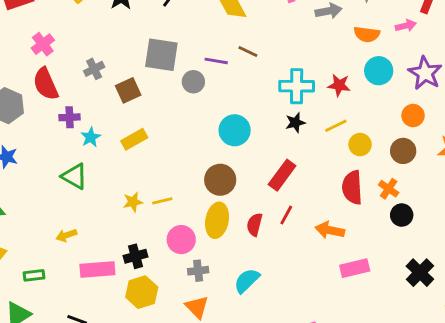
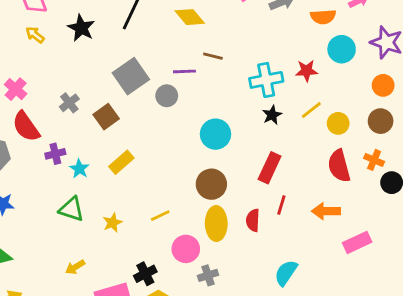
gray square: (161, 55) -> (131, 76), turned -32
yellow star: (133, 202) -> (112, 223), moved
cyan semicircle: (247, 281) -> (286, 273), moved

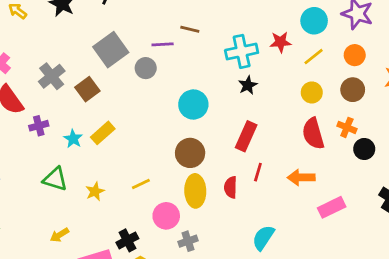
gray cross: (69, 103) -> (52, 76), size x1.4
yellow line: (311, 110) -> (314, 57), moved
cyan star: (79, 169) -> (73, 139), moved

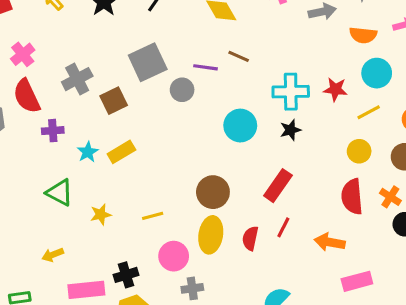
cyan circle: (193, 104) -> (240, 126), moved

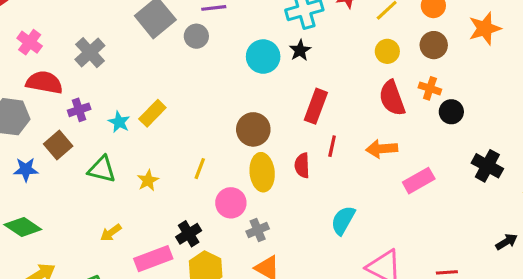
red semicircle: (27, 96) -> (44, 82), turned 140
brown square: (114, 101) -> (58, 145), moved
black star: (290, 130) -> (300, 50), moved
yellow line: (153, 216) -> (200, 169), turned -40

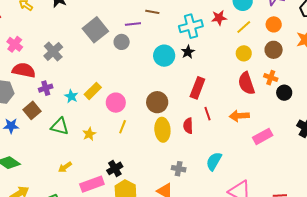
red line: (332, 146) -> (208, 114), turned -32
pink circle: (231, 203) -> (116, 103), moved
gray cross: (258, 230) -> (179, 169), moved, turned 32

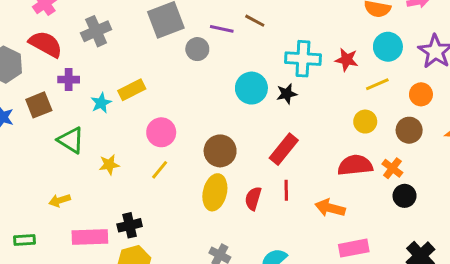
red semicircle: (246, 83) -> (355, 165), turned 85
yellow rectangle: (93, 91) -> (132, 90), moved

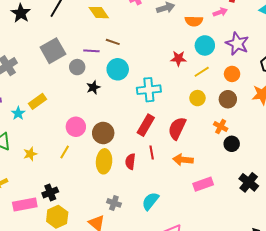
cyan cross: (303, 59) -> (149, 90), moved
cyan circle: (251, 88) -> (118, 69), moved
black star: (287, 94) -> (93, 87), moved
pink circle: (161, 132) -> (76, 127), moved
red semicircle: (355, 165) -> (177, 128), moved, turned -50

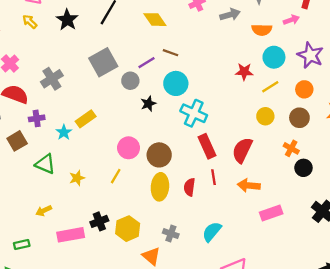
purple line: (91, 51) -> (146, 63), turned -35
cyan cross: (149, 90) -> (194, 113), moved, turned 30
red rectangle: (146, 125) -> (207, 146), turned -55
yellow hexagon: (57, 217) -> (128, 229), moved

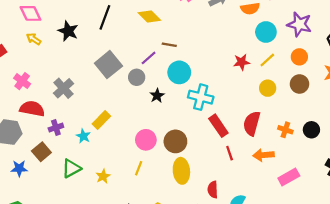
red star: (244, 72) -> (242, 62), moved
orange cross: (291, 148) -> (285, 130), moved
green triangle: (45, 164) -> (71, 168), turned -42
red semicircle: (190, 187) -> (213, 190), moved

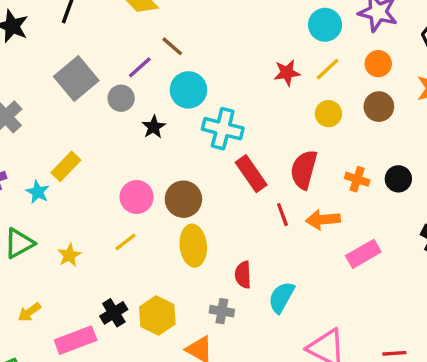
brown line: (169, 45) -> (172, 46), turned 32
red line: (230, 153) -> (282, 215), moved
yellow line: (139, 168) -> (126, 242), turned 32

